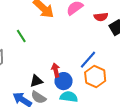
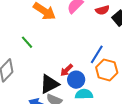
red arrow: (56, 70) -> (67, 70), turned -112
black triangle: (36, 81) -> (49, 84), size x1.5

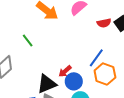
red semicircle: (102, 10) -> (104, 23), moved

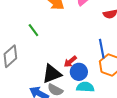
blue line: (96, 58) -> (102, 49), turned -48

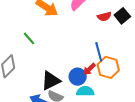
red arrow: (70, 61) -> (89, 69), moved

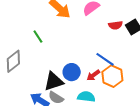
blue line: (99, 52) -> (105, 59), turned -48
blue circle: (78, 77) -> (72, 72), moved

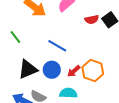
blue line: (105, 59) -> (57, 46), moved
black triangle: (54, 81) -> (28, 69), moved

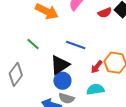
black triangle: (28, 69) -> (60, 65), moved
blue circle: (52, 70) -> (62, 81), moved

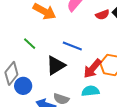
red arrow: (97, 67) -> (92, 69), size x1.5
blue circle: (62, 81) -> (23, 86), moved

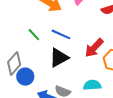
blue line: (72, 46) -> (61, 34), moved
red arrow: (92, 69) -> (94, 48), moved

